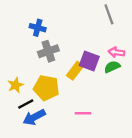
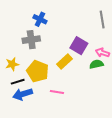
gray cross: (48, 51) -> (31, 40), moved
purple square: (89, 61) -> (79, 46), moved
pink line: (83, 113) -> (57, 92), moved

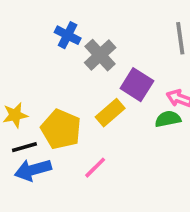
gray cross: (31, 40) -> (100, 55), moved, turned -36
pink line: (57, 92) -> (95, 168), turned -56

